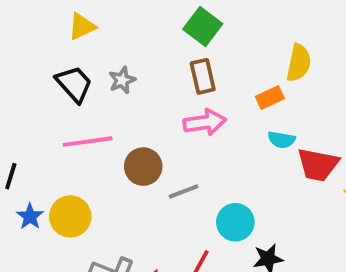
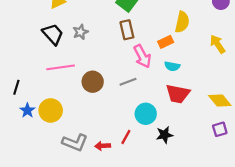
pink arrow: (205, 122) -> (142, 56), moved, turned 70
red trapezoid: (318, 165) -> (178, 94), moved
gray line: (184, 192) -> (128, 82), moved

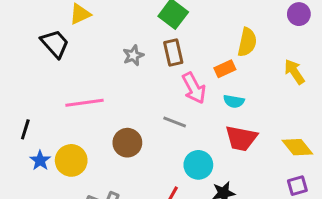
gray star: (80, 32) -> (133, 55), moved
black trapezoid: (53, 34) -> (55, 44), moved
brown circle: (93, 82) -> (127, 143), moved
gray line: (128, 82) -> (175, 122), turned 42

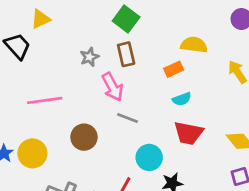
yellow semicircle: (247, 42) -> (194, 45), turned -95
pink arrow: (194, 88) -> (113, 87), moved
cyan semicircle: (234, 101) -> (182, 99), turned -30

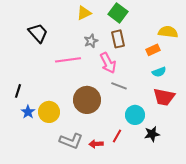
yellow triangle: (41, 19) -> (84, 13), moved
pink line: (45, 100) -> (68, 60), moved
brown circle: (84, 137) -> (87, 100), size x1.4

